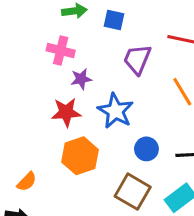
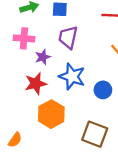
purple trapezoid: (137, 59) -> (68, 37), moved
blue circle: (146, 149) -> (103, 90), moved

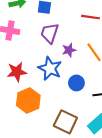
purple star: (43, 57) -> (69, 50), moved

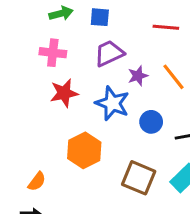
purple trapezoid: (50, 33) -> (109, 53), turned 50
red star: (17, 72) -> (64, 93), moved

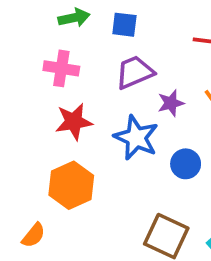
orange hexagon: (84, 150) -> (71, 185), moved

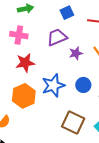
blue square: (124, 25) -> (67, 13), moved, turned -32
blue star: (136, 138) -> (53, 85), moved, turned 30

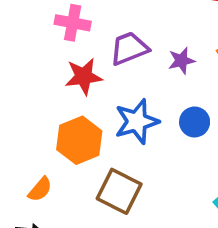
purple trapezoid: (57, 37) -> (129, 48), moved
brown square: (73, 123) -> (119, 191), moved

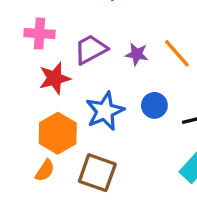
purple star: (182, 61) -> (137, 54), turned 30
orange semicircle: (40, 189) -> (45, 170), moved

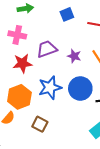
blue circle: (154, 105) -> (80, 88), size x1.5
brown square: (97, 173) -> (40, 124), size x0.7

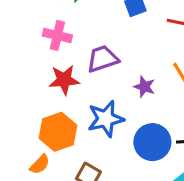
purple star: (74, 56) -> (144, 87), moved
blue circle: (80, 88) -> (152, 142), moved

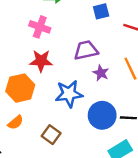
purple trapezoid: (103, 59) -> (86, 50), moved
orange hexagon: (58, 132) -> (20, 88), moved

